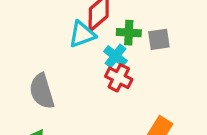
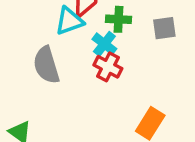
gray square: (159, 39) -> (164, 28), moved
gray semicircle: (42, 91) -> (46, 65), moved

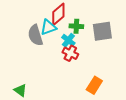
gray square: (164, 28) -> (102, 31), size x1.5
gray semicircle: (46, 65) -> (35, 35), moved

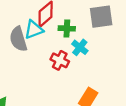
gray square: (102, 31) -> (101, 17), moved
cyan cross: (68, 40) -> (80, 47), moved

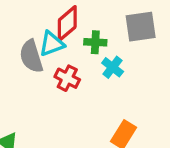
red cross: (60, 60) -> (67, 78), moved

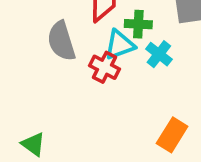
cyan triangle: (52, 44) -> (120, 45), moved

